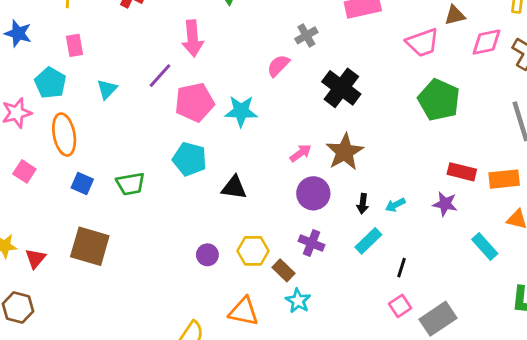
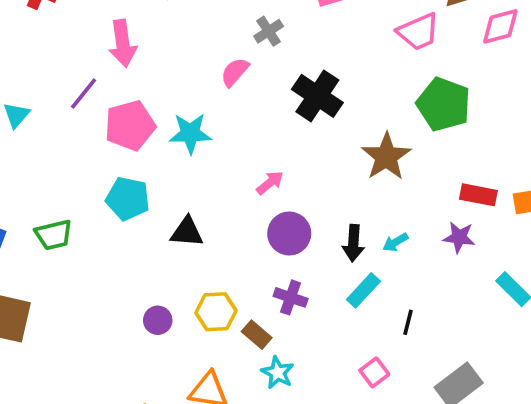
brown star: (345, 152) -> (386, 157), moved
black arrow: (363, 204) -> (353, 243), size x1.4
pink square: (400, 306) -> (374, 372), moved

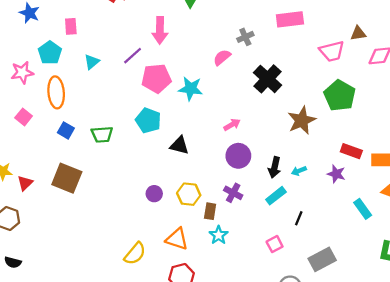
brown rectangle: (257, 335) -> (210, 211), turned 49

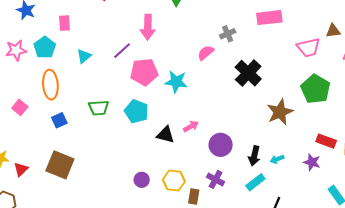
pink star: (22, 73) -> (16, 50), moved
pink arrow: (232, 125) -> (191, 126), moved
blue square: (66, 130) -> (59, 120), turned 35
green trapezoid: (102, 134) -> (99, 108), moved

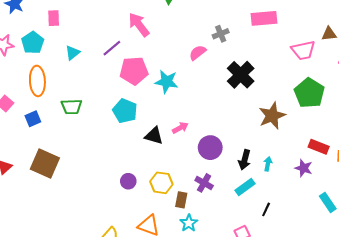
pink arrow: (148, 27) -> (139, 25), turned 140
green trapezoid: (99, 108) -> (71, 107), moved
blue square: (59, 120) -> (33, 119), moved
cyan arrow: (277, 159) -> (268, 164), turned 120

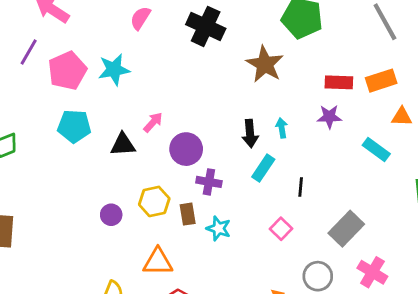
purple circle: (210, 148) -> (186, 149), moved
cyan star: (189, 223) -> (219, 228), moved

